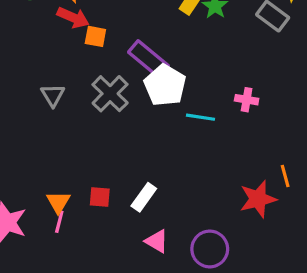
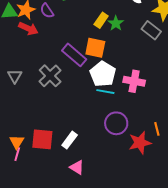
orange square: (95, 36) -> (95, 48), moved, size x1.5
white pentagon: (165, 85) -> (103, 74), moved
pink cross: (247, 100) -> (134, 81), size x1.5
red square: (100, 197) -> (42, 139), size x1.6
purple circle: (210, 249) -> (116, 123), moved

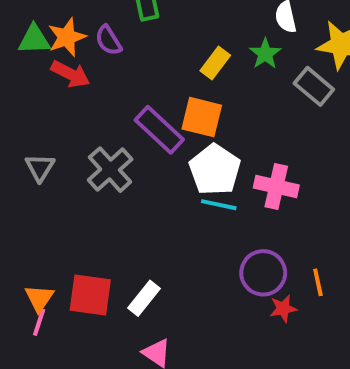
green star: (116, 23) -> (265, 54), moved
purple circle: (116, 123) -> (263, 273), moved
red star: (140, 143) -> (283, 309), size x0.6

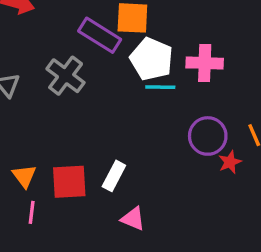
orange triangle: (39, 298) -> (24, 176), moved

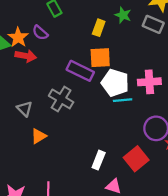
orange triangle: (24, 176) -> (39, 136), moved, turned 42
red square: (69, 182) -> (136, 159), moved, turned -30

